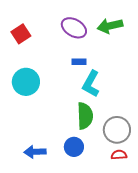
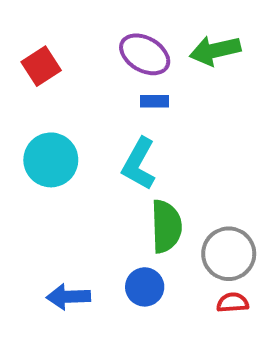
blue rectangle: (79, 62) -> (154, 101), moved
cyan L-shape: (91, 84) -> (139, 164), moved

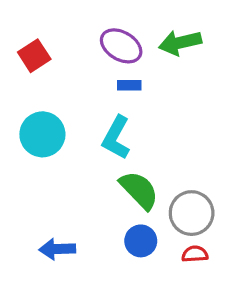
green semicircle: (166, 226) -> (139, 190), turned -42
blue circle: (145, 287) -> (141, 241), moved

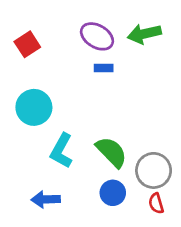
cyan L-shape: (116, 138) -> (62, 151), moved
red semicircle: (195, 254) -> (156, 203), turned -102

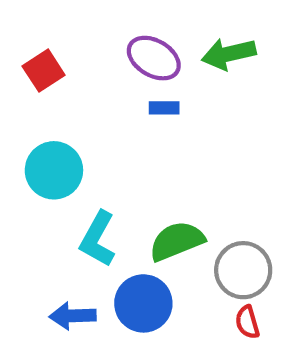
green semicircle: (111, 152) -> (177, 241), turned -68
blue circle: (113, 193) -> (143, 303), moved, size x1.4

